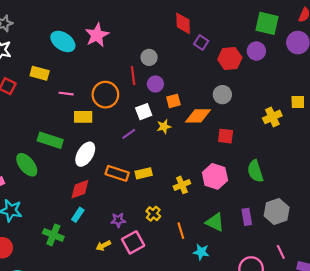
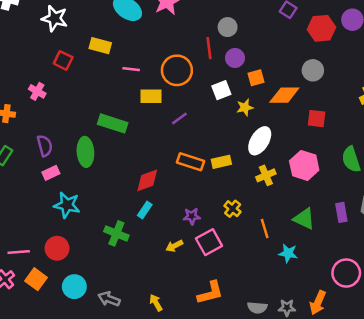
purple line: (129, 134) -> (179, 119), moved
white ellipse: (85, 154) -> (260, 141), moved
green ellipse: (27, 165) -> (85, 152), turned 35

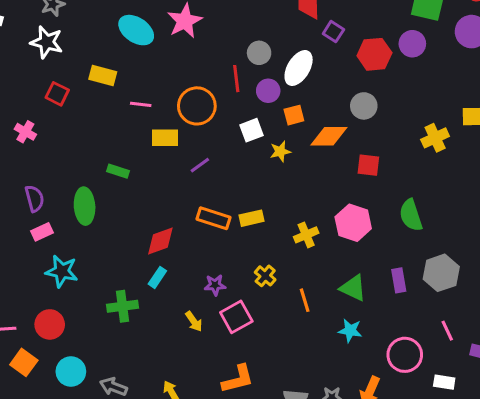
green rectangle: (113, 123) -> (118, 171), size x0.6
white ellipse: (260, 141) -> (299, 68), moved
green cross: (116, 233) -> (122, 306), turned -30
yellow arrow: (174, 246) -> (194, 321), turned -98
cyan star: (288, 253) -> (350, 331), moved

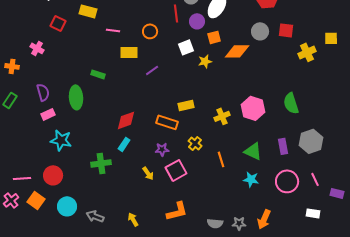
orange circle: (197, 106) -> (150, 31), size x0.6
red square: (368, 165) -> (286, 30), moved
orange rectangle: (214, 218) -> (167, 122), moved
pink circle: (405, 355) -> (287, 181), moved

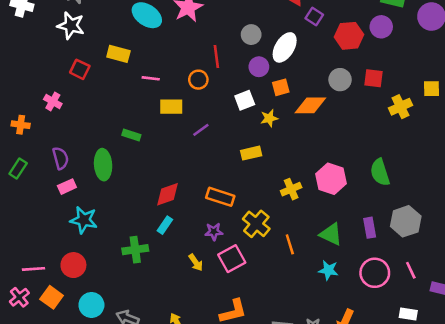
red line: (176, 13) -> (216, 56), moved
yellow rectangle: (186, 105) -> (251, 153), moved
yellow cross: (195, 143) -> (256, 224), size x1.5

